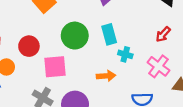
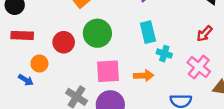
green circle: (75, 36) -> (97, 33), moved
pink square: (55, 67) -> (108, 71), moved

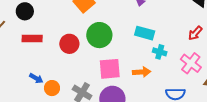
cyan rectangle: (148, 32) -> (145, 33), turned -60
orange circle: (39, 64) -> (52, 88), moved

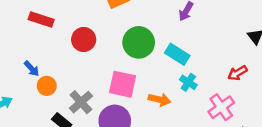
green circle: (99, 35) -> (139, 42), moved

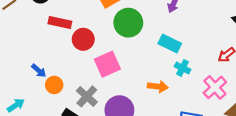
red rectangle: (41, 20) -> (60, 22), moved
green circle: (139, 42) -> (128, 23), moved
pink square: (123, 84) -> (107, 64), moved, turned -30

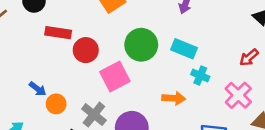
green circle: (128, 23) -> (141, 45), moved

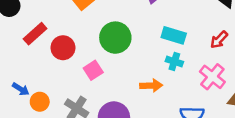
red rectangle: (58, 33) -> (35, 34), turned -45
cyan rectangle: (184, 49) -> (174, 35), moved
pink square: (115, 76) -> (93, 70), size x0.7

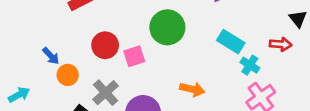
red arrow: (219, 40) -> (281, 44), moved, turned -144
red circle: (63, 48) -> (105, 45), moved
cyan cross: (174, 61) -> (250, 65), moved

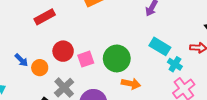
green circle: (167, 27) -> (117, 58), moved
orange circle: (68, 75) -> (40, 68), moved

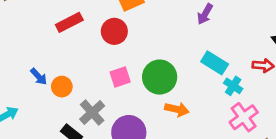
red circle: (63, 51) -> (114, 31), moved

